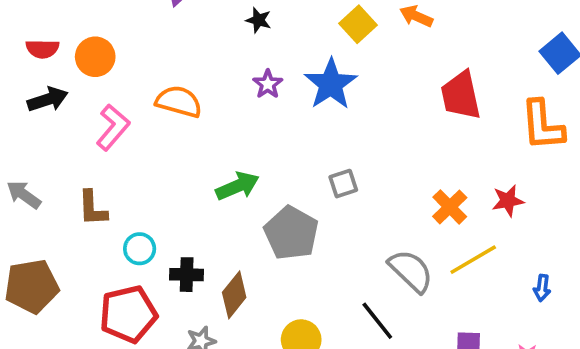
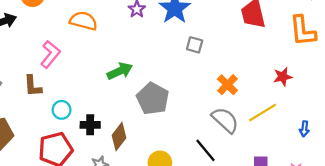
pink L-shape: (113, 127) -> (50, 54), moved
gray square: (343, 184) -> (195, 45), moved, turned 35
orange cross: (450, 207) -> (227, 85), moved

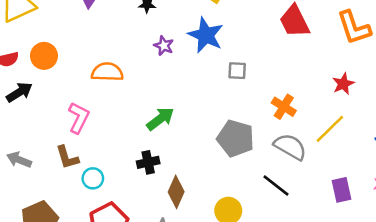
gray pentagon: (153, 99) -> (236, 138), moved
cyan circle: (62, 110) -> (93, 178), moved
black cross: (90, 125) -> (148, 162), moved

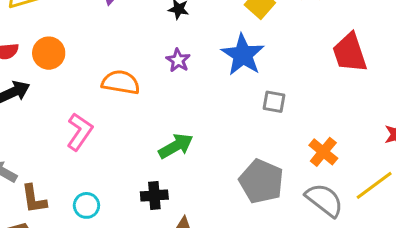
purple star: (164, 46) -> (178, 60), moved
brown L-shape: (67, 157) -> (34, 199), moved

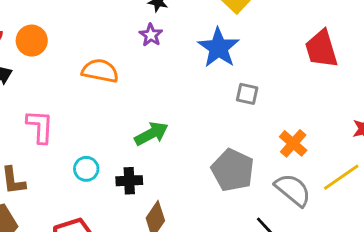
purple star: (178, 60) -> (151, 35), moved
pink L-shape: (80, 132) -> (40, 126), moved, turned -33
cyan circle: (86, 205) -> (86, 169), moved

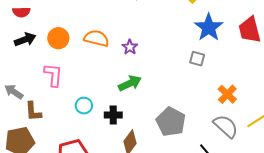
purple star: (151, 35) -> (130, 47), moved
orange circle: (32, 41) -> (58, 38), moved
blue star: (219, 48) -> (209, 27), moved
gray pentagon: (233, 170) -> (171, 122), moved

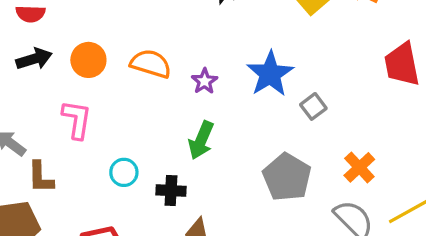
blue star: (209, 27) -> (270, 74), moved
gray square: (197, 59) -> (313, 106), turned 35
green arrow: (130, 83) -> (201, 140), turned 135
gray pentagon: (171, 122) -> (287, 177), moved

